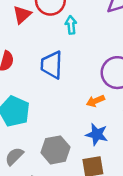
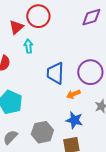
cyan arrow: (71, 25) -> (28, 46), moved
blue trapezoid: (52, 65) -> (55, 73), moved

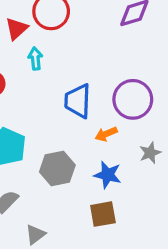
gray hexagon: (42, 132) -> (57, 169), moved

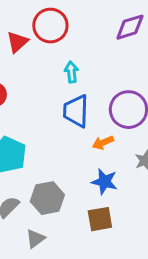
cyan arrow: (35, 59) -> (71, 72), moved
gray hexagon: (57, 169) -> (47, 198), moved

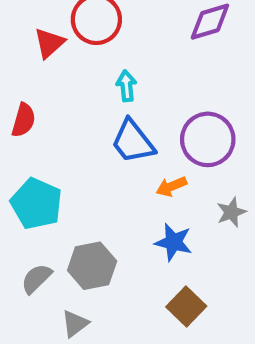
blue trapezoid: (76, 111) -> (133, 142), turned -40
brown square: (100, 219) -> (186, 306), moved, turned -36

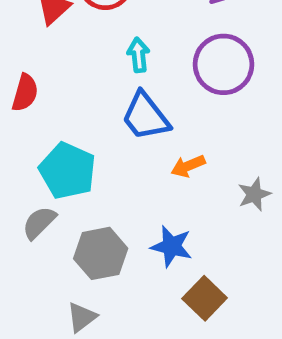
purple circle: (208, 139) -> (223, 64), moved
cyan pentagon: (36, 204) -> (68, 171), moved
blue star: (173, 242) -> (172, 246), moved
gray semicircle: (36, 279) -> (39, 223), moved

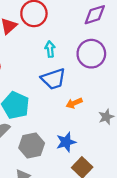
blue trapezoid: (146, 116) -> (53, 79), turned -70
blue star: (172, 246) -> (66, 142), turned -30

